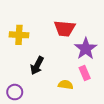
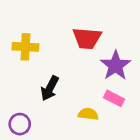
pink rectangle: (85, 73) -> (114, 98), turned -40

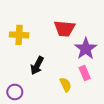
pink rectangle: (114, 98) -> (85, 73), turned 40
yellow semicircle: (88, 114) -> (66, 85), turned 56

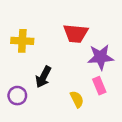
purple star: (86, 49) -> (101, 57), turned 30
purple circle: (15, 92) -> (17, 96), moved

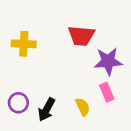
black arrow: (43, 77) -> (47, 109), moved

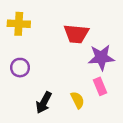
yellow cross: (24, 44) -> (19, 24), moved
purple circle: (18, 103) -> (20, 68), moved

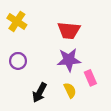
yellow cross: (19, 24) -> (17, 21), turned 30
purple star: (101, 58) -> (69, 60), moved

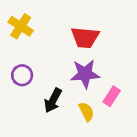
pink rectangle: (90, 78) -> (112, 96), turned 56
black arrow: (39, 93) -> (53, 100), moved

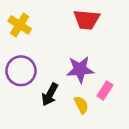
red trapezoid: (85, 37) -> (87, 20), moved
purple circle: (22, 75) -> (21, 71), size x1.5

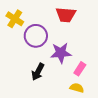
purple circle: (21, 71) -> (36, 36), moved
yellow semicircle: (81, 105) -> (77, 88), moved, turned -48

